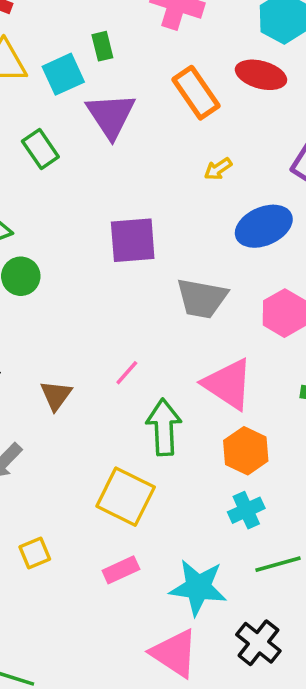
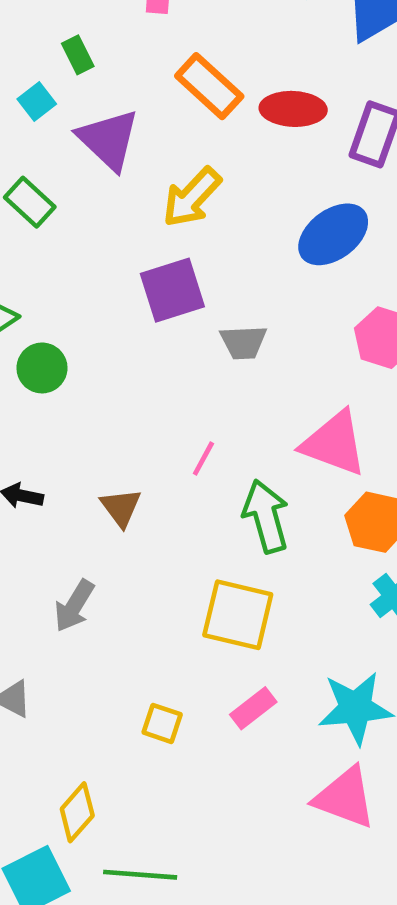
cyan square: (63, 74) -> (37, 101), size x0.7
red ellipse: (261, 75) -> (293, 109), moved
yellow arrow: (218, 169) -> (192, 197), moved, size x1.8
gray trapezoid: (202, 298) -> (243, 342), moved, size x0.7
yellow square: (35, 553) -> (162, 723), moved, turned -36

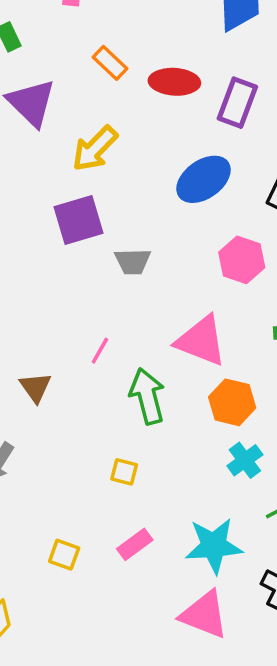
orange rectangle: (209, 86) -> (110, 63), size x0.7
yellow square: (238, 615) -> (124, 472), size x0.5

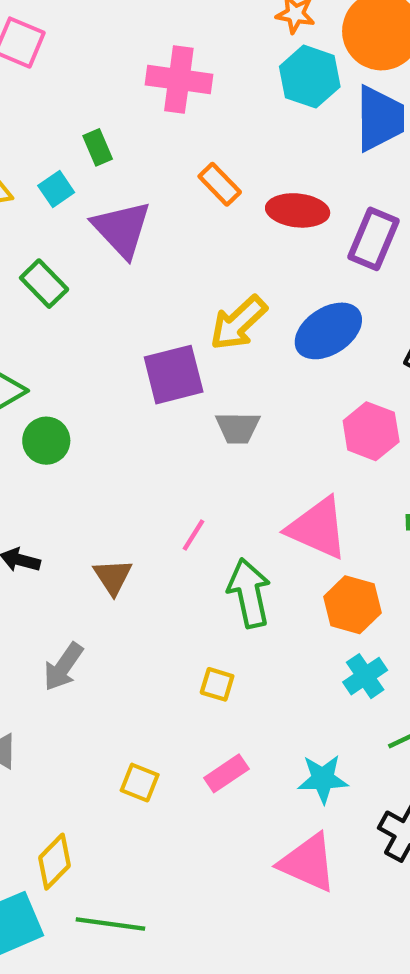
yellow arrow: (95, 149) -> (238, 323), moved
cyan star: (214, 546) -> (323, 779), size x0.7

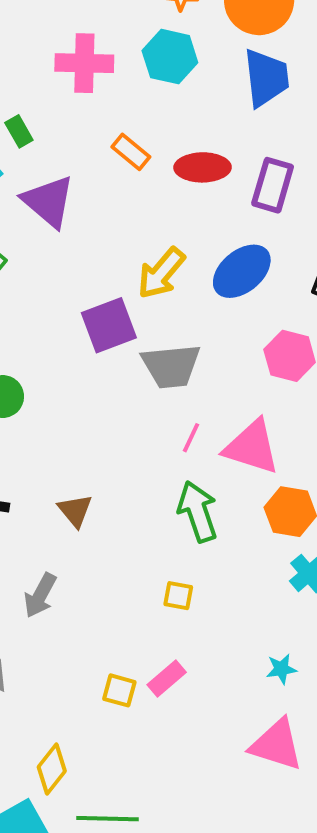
cyan hexagon: (310, 77) -> (170, 57), moved
gray trapezoid: (238, 428) -> (171, 366), size x1.5
pink line: (193, 535) -> (191, 438), moved
pink rectangle: (226, 773) -> (167, 678), moved
cyan star: (323, 779) -> (281, 669), size x0.7

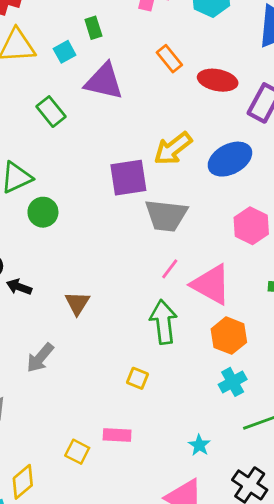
purple triangle: (48, 201) -> (104, 81), turned -39
cyan star: (281, 669) -> (199, 445), turned 30
pink rectangle: (167, 678) -> (117, 435), turned 32
yellow square: (119, 690) -> (77, 452), moved

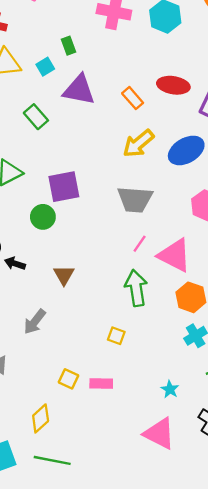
orange rectangle: (169, 59) -> (133, 98), moved
purple square: (128, 178) -> (64, 187), moved
green circle: (43, 212) -> (43, 217), moved
yellow square: (77, 452) -> (69, 379), moved
yellow diamond: (23, 482) -> (41, 418), moved

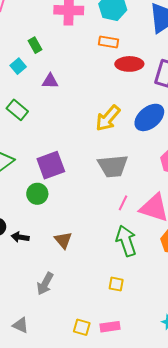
purple triangle: (79, 90) -> (50, 81), size x0.6
orange rectangle: (133, 98) -> (108, 42), moved, turned -30

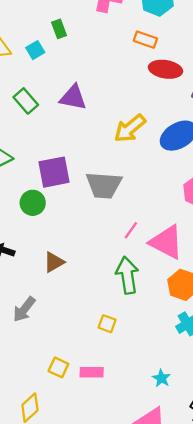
purple triangle: (50, 81) -> (73, 98), moved, size x1.4
gray trapezoid: (113, 166) -> (104, 185), moved
brown triangle: (63, 240) -> (54, 262), turned 30

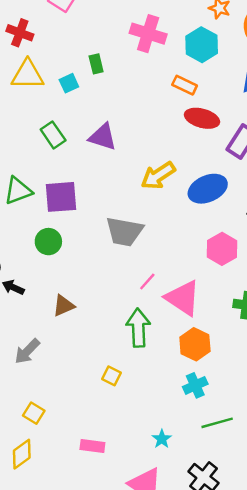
purple square: (54, 172) -> (61, 197), moved
yellow square: (58, 367) -> (34, 413), moved
pink rectangle: (92, 372) -> (92, 446), moved

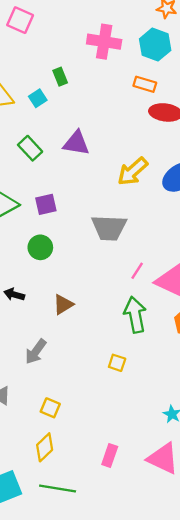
purple square: (61, 197) -> (46, 204), size x0.7
pink rectangle: (92, 446) -> (110, 456), moved, turned -70

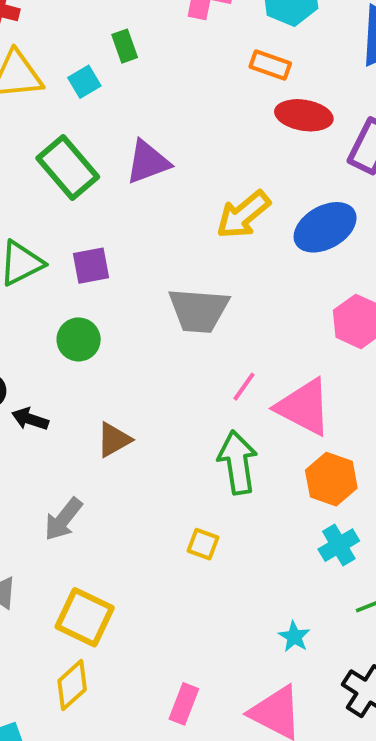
purple triangle: (76, 143) -> (148, 162), turned -32
green rectangle: (30, 148) -> (68, 168), size x1.4
yellow square: (50, 408) -> (85, 617), size x1.6

